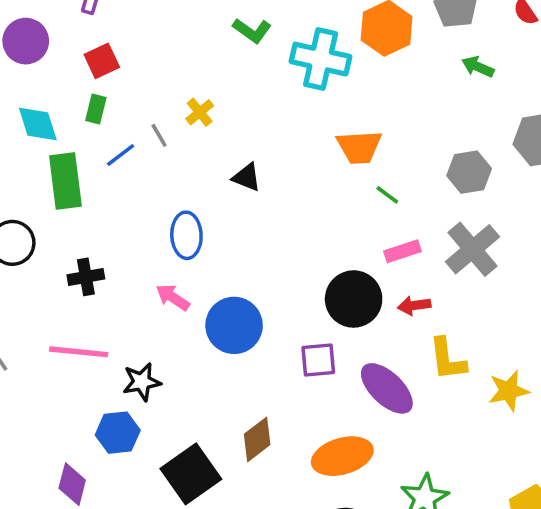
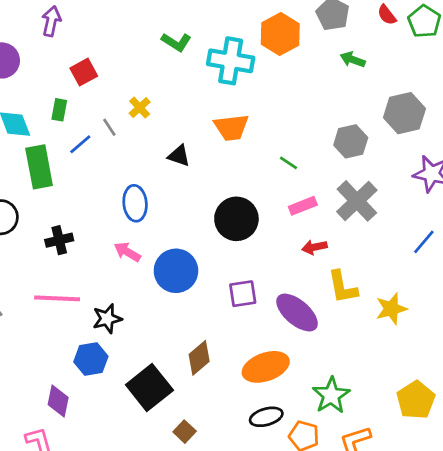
red square: (102, 61) -> (84, 72), moved
orange trapezoid: (359, 147) -> (231, 127), moved
black circle: (354, 299) -> (236, 219), moved

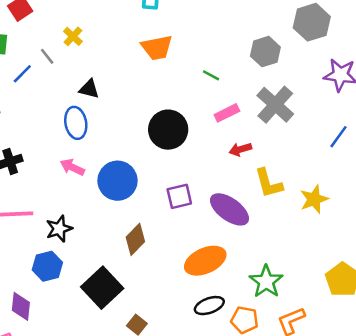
black triangle: (179, 156) -> (89, 89), moved
brown diamond: (199, 358) -> (135, 239), moved

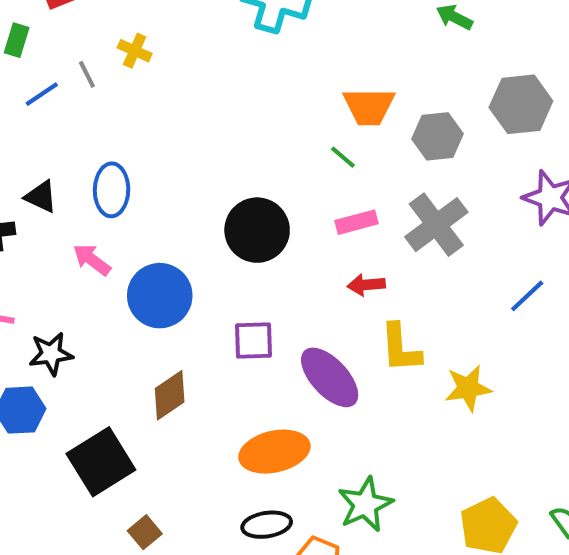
yellow cross: (73, 36) -> (135, 51), turned -30
orange trapezoid: (157, 48) -> (369, 107), moved
black triangle: (89, 89) -> (41, 197), moved

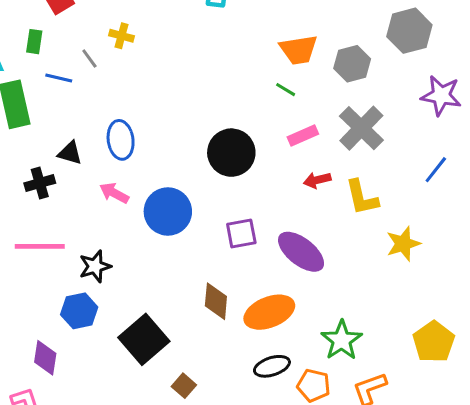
blue line: (42, 94) -> (59, 78), turned 56
yellow L-shape: (400, 348) -> (362, 197), moved
brown diamond: (170, 395) -> (216, 301), moved, turned -42

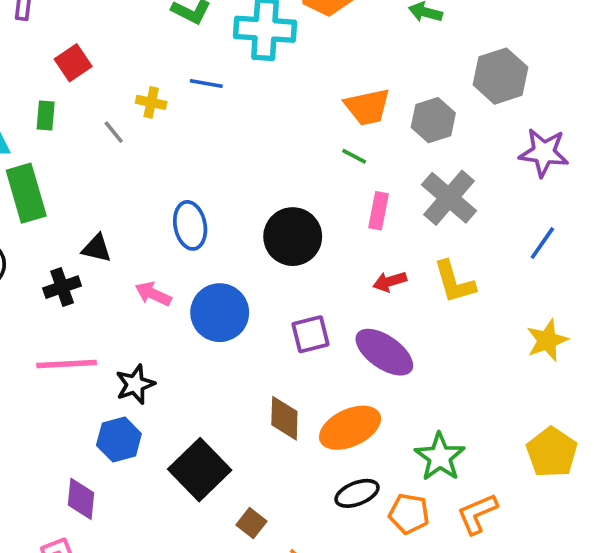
blue line: (59, 78) -> (206, 84), moved
pink rectangle: (303, 135) -> (378, 211), turned -52
blue ellipse: (121, 140) -> (190, 225), moved
red arrow: (317, 180) -> (390, 282), moved
yellow star: (403, 244) -> (547, 340), moved

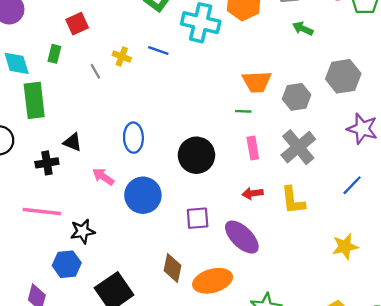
green line: (354, 156) -> (243, 111), turned -35
pink rectangle: (378, 211) -> (253, 148), turned -30

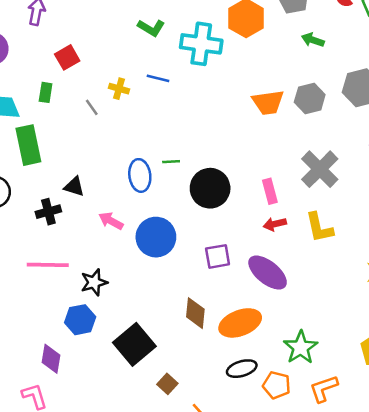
gray hexagon: (297, 97) -> (310, 98), moved
green line: (243, 111) -> (171, 162), moved
pink rectangle: (253, 148) -> (270, 191), moved

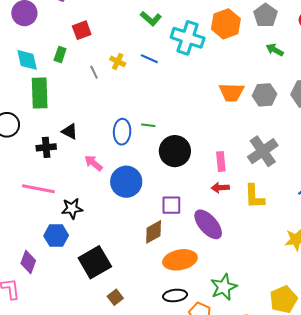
brown diamond: (195, 313) -> (154, 232), moved, turned 45

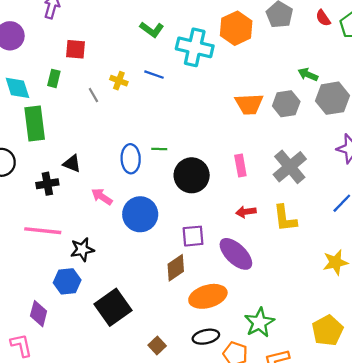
red square: (82, 30) -> (76, 49), turned 30
green arrow: (275, 50) -> (308, 74), moved
pink rectangle: (221, 162) -> (240, 165), moved
brown square: (115, 297) -> (157, 345), moved

